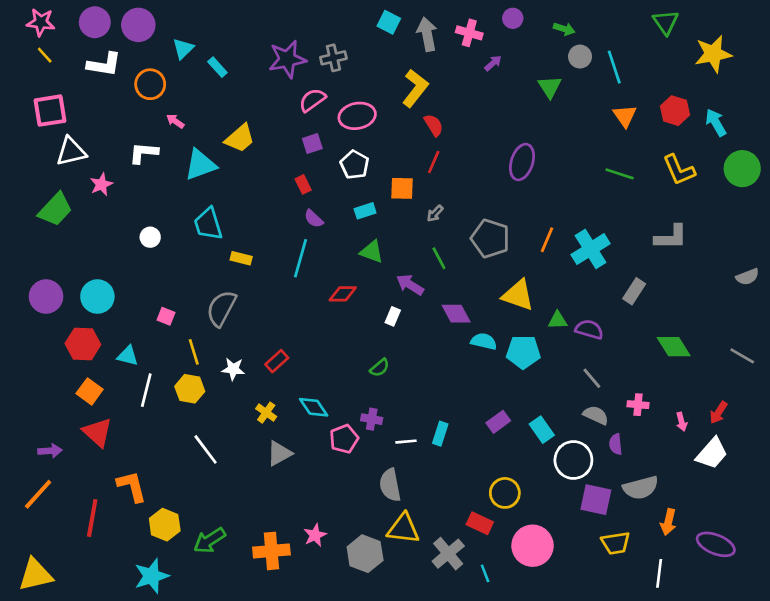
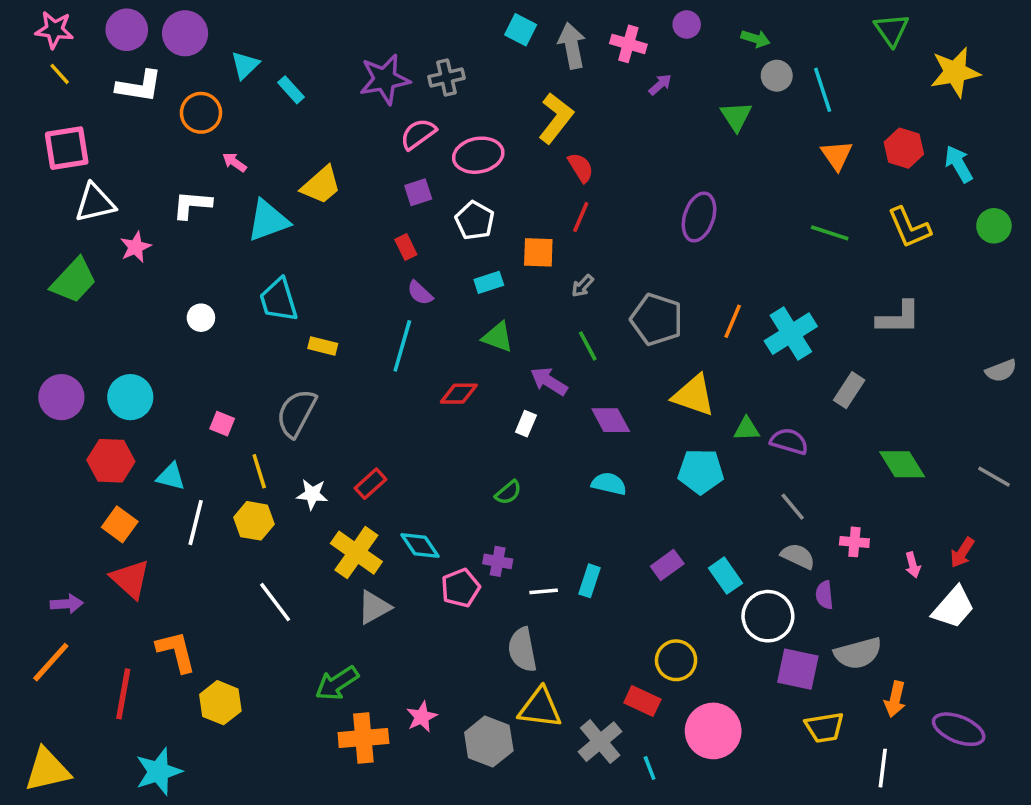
green circle: (742, 169) -> (994, 226), size x0.7
cyan semicircle: (484, 341) -> (609, 484), moved
yellow cross: (266, 413) -> (356, 553), size x1.8
green arrow: (210, 540) -> (337, 683), moved
cyan star: (151, 576) -> (159, 772), moved

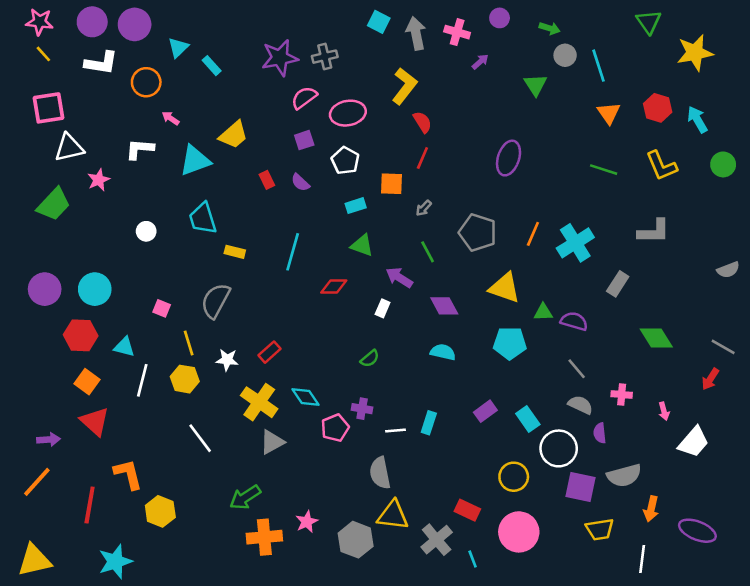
red rectangle: (406, 247) -> (267, 180), moved
purple semicircle: (420, 293) -> (300, 182), moved
red arrow: (962, 553) -> (710, 379), moved
yellow circle: (676, 660) -> (514, 477), moved

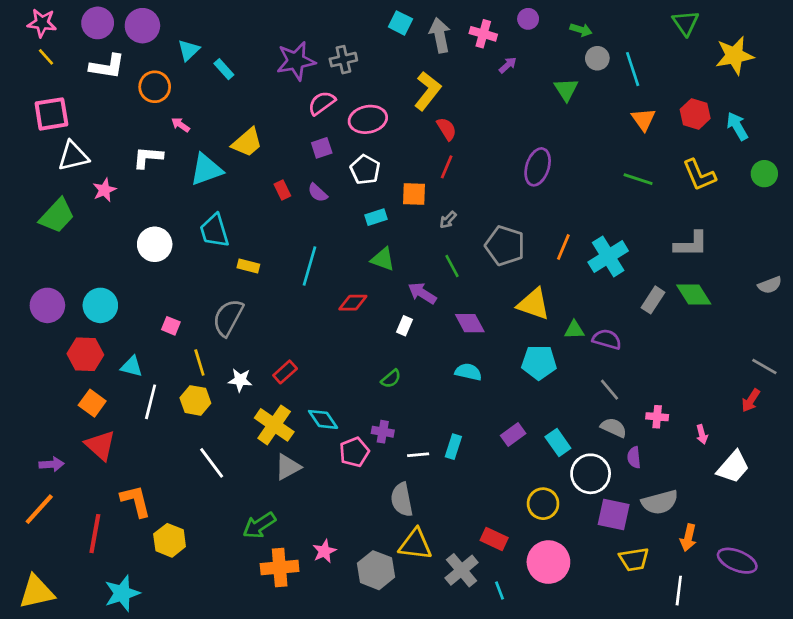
white circle: (146, 231) -> (155, 244), size x1.6
green diamond: (656, 338) -> (694, 295), moved

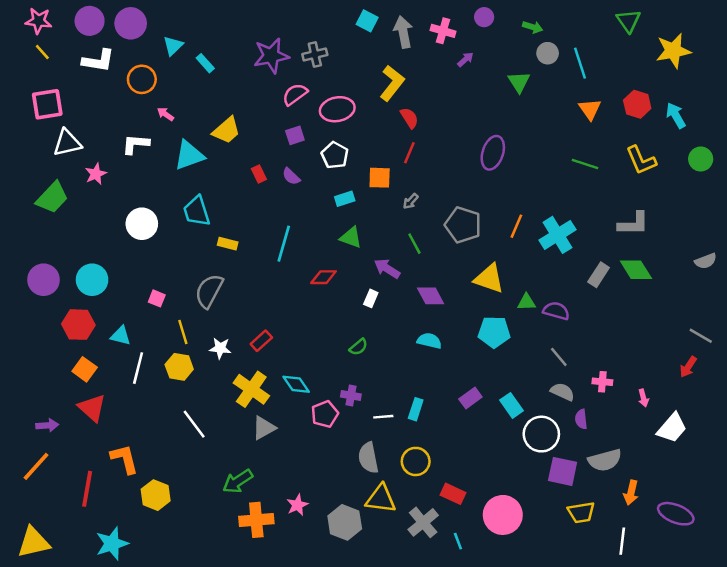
yellow circle: (543, 504) -> (416, 461), moved

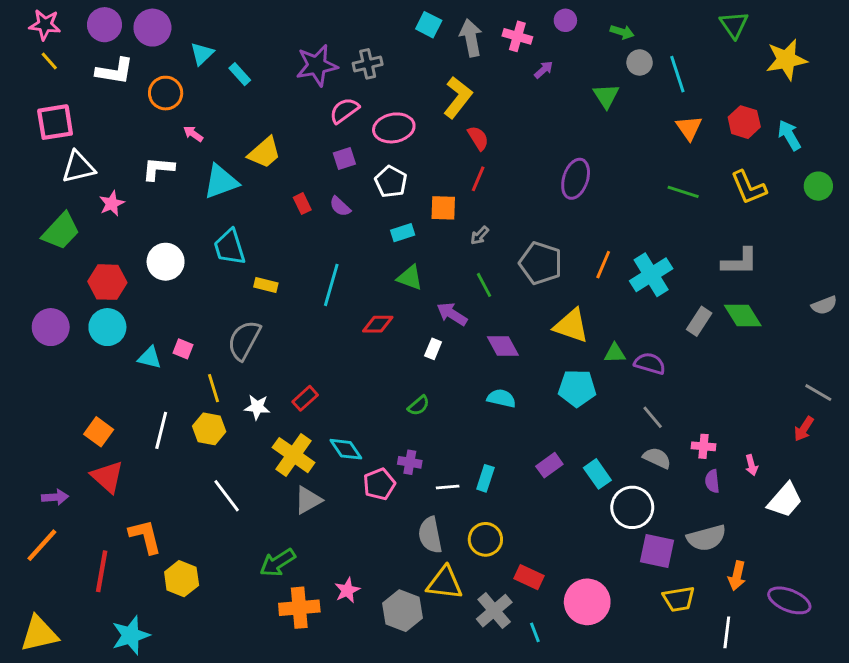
red hexagon: (78, 325) -> (107, 282), moved
cyan triangle: (121, 336) -> (150, 358), moved
purple semicircle: (581, 419) -> (712, 481), moved

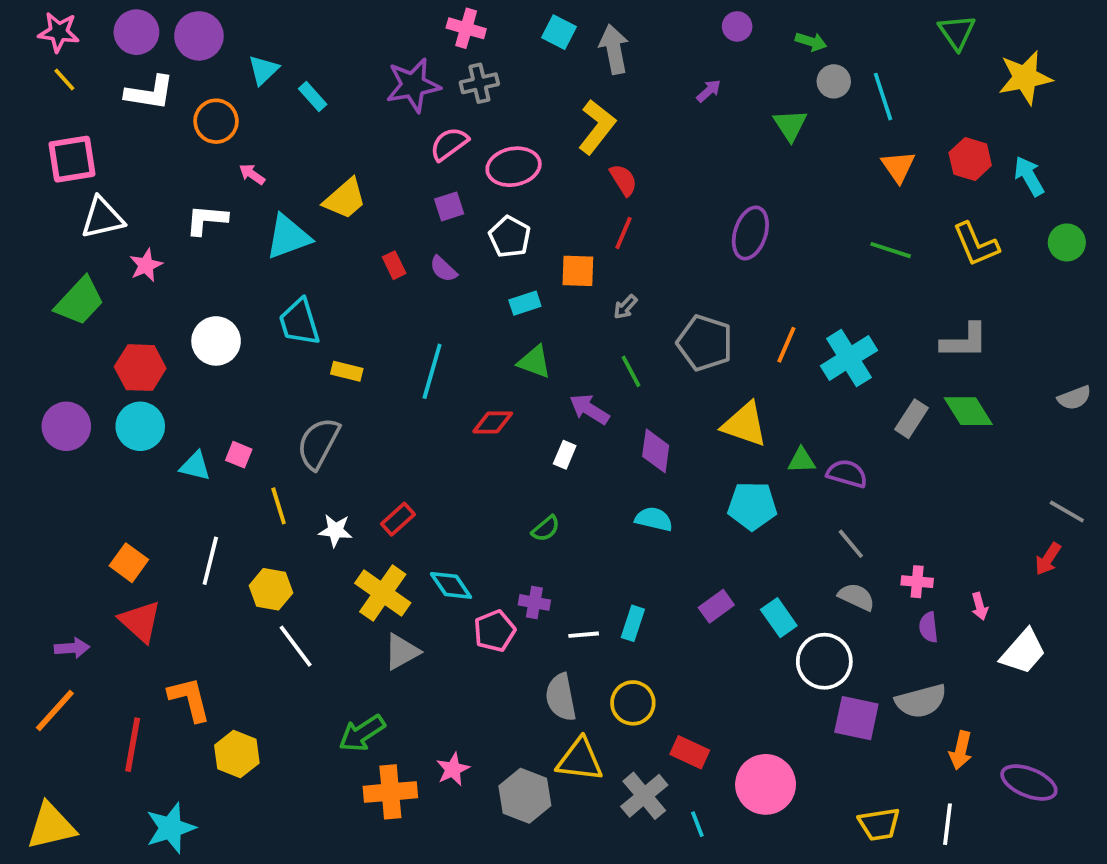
pink cross: (517, 36) -> (466, 28), moved
purple diamond: (503, 346) -> (656, 451), turned 36
yellow hexagon: (209, 429) -> (271, 589), moved
yellow trapezoid: (679, 599) -> (879, 824), moved

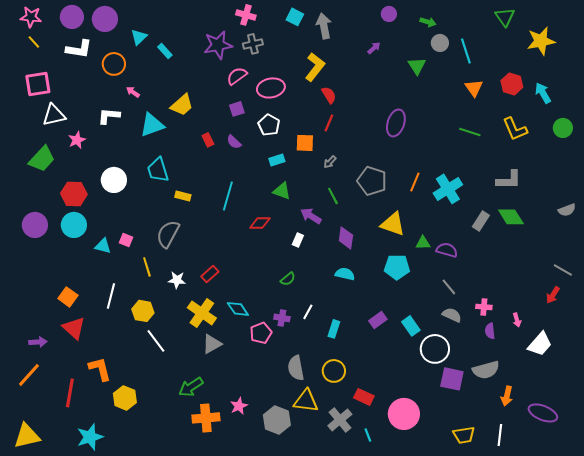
white line: (584, 635) -> (308, 312), moved, turned -56

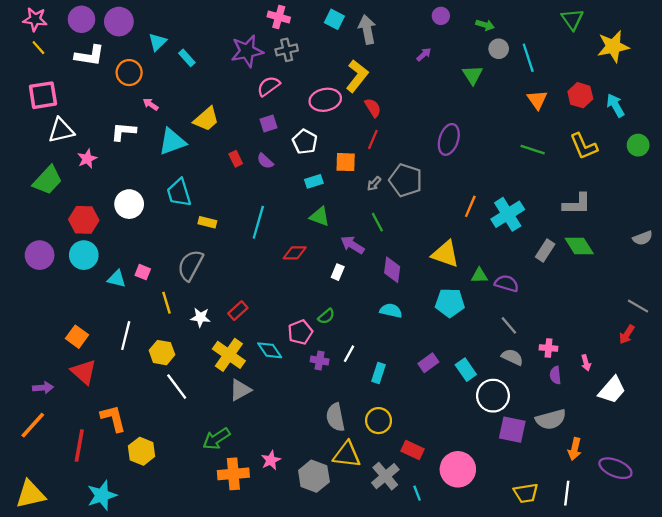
pink ellipse: (271, 88) -> (325, 100), moved
gray pentagon: (372, 181) -> (406, 180), moved
pink pentagon: (261, 333) -> (300, 332), moved

